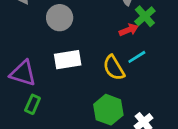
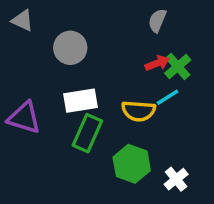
green cross: (145, 16) -> (178, 67), moved
yellow semicircle: (114, 68) -> (139, 111), turned -55
green rectangle: (33, 104) -> (87, 133), moved, size x1.5

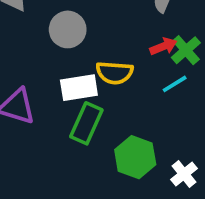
yellow semicircle: (139, 111) -> (115, 73), moved

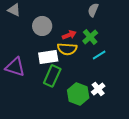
red arrow: (163, 46) -> (69, 35), moved
green cross: (186, 50) -> (90, 37), moved
white cross: (184, 174) -> (98, 89), moved

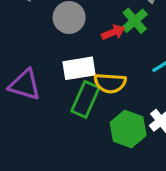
green cross: (90, 37) -> (135, 21), moved
yellow semicircle: (67, 49) -> (110, 83), moved

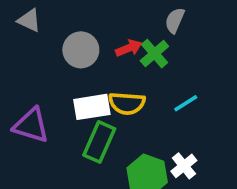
red arrow: (113, 32) -> (129, 48), moved
yellow semicircle: (110, 83) -> (127, 103), moved

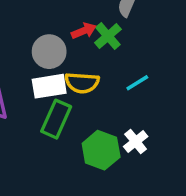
gray circle: (81, 50) -> (49, 52), moved

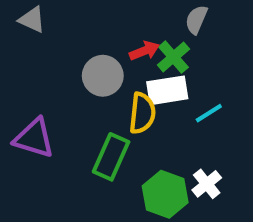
yellow semicircle: (82, 83) -> (142, 113), turned -88
white rectangle: (49, 86) -> (167, 90), moved

